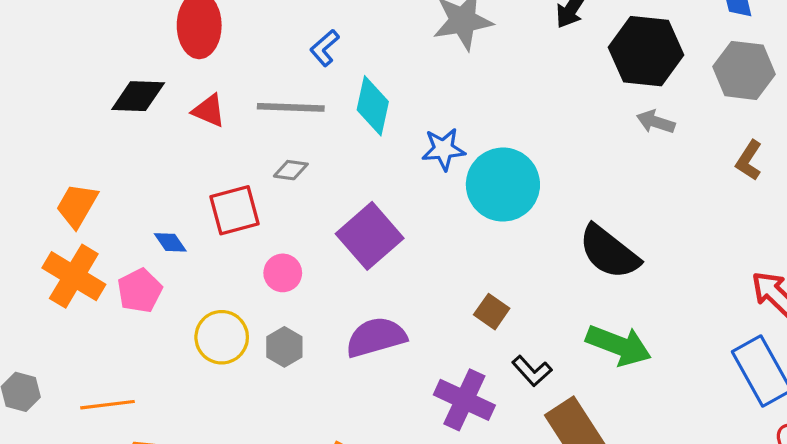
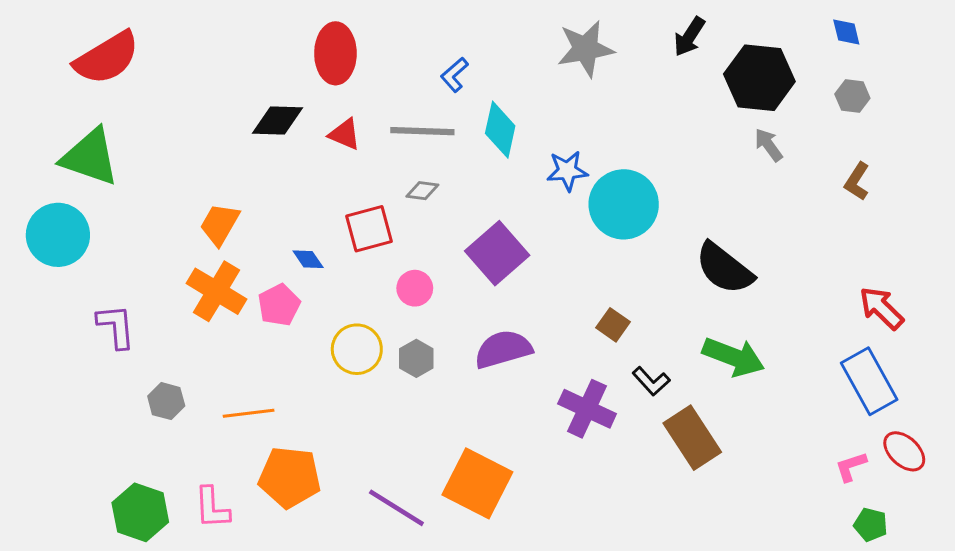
gray hexagon: (744, 70) -> (852, 96), size x0.6
gray arrow: (656, 122) -> (769, 145), turned 36

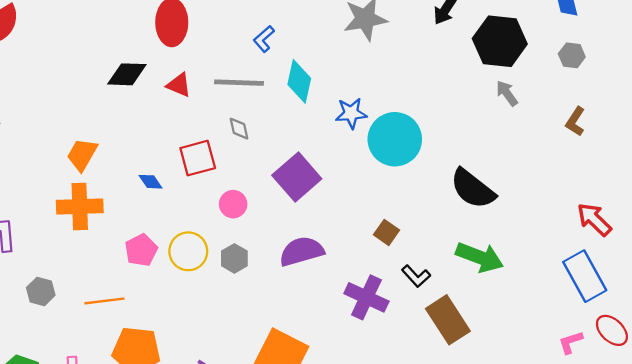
gray diamond: (422, 191) -> (239, 129), turned 70
orange cross: (217, 291) -> (80, 206), turned -33
pink pentagon: (279, 305) -> (141, 250), moved

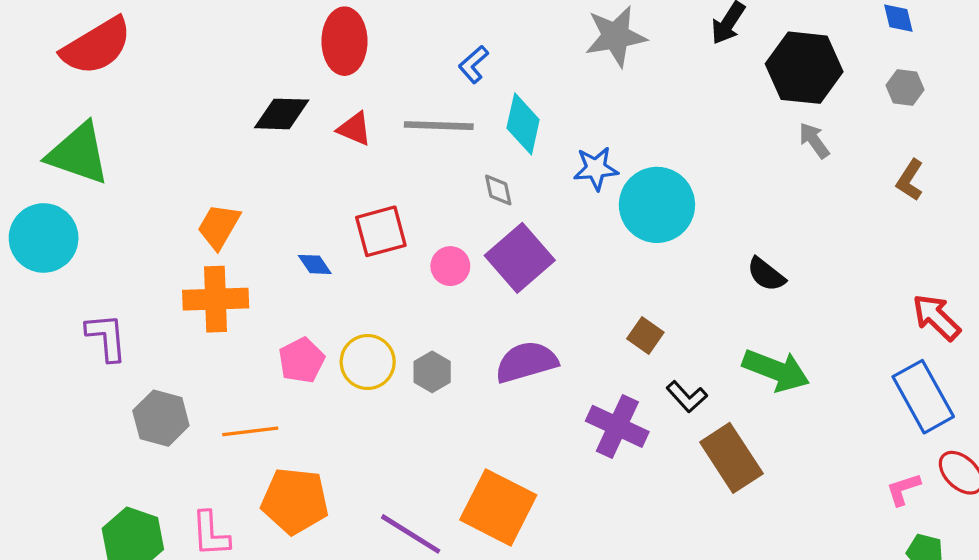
gray diamond: (239, 129) -> (498, 190), moved
black semicircle: (473, 189) -> (766, 274), size x0.6
pink circle: (233, 204) -> (450, 266), moved
gray hexagon: (41, 291) -> (161, 418), size x1.4

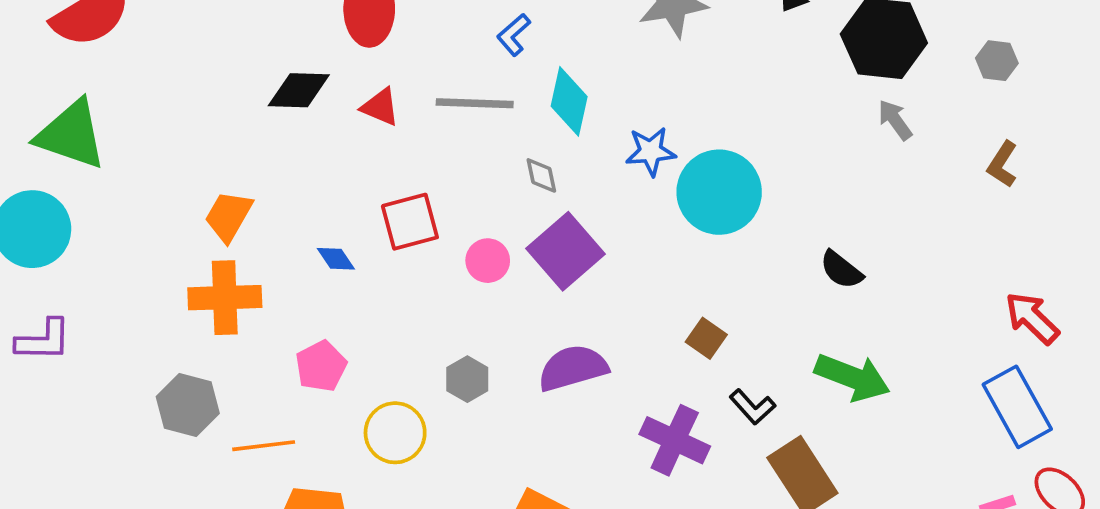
purple L-shape: (106, 337) -> (43, 340), moved, turned 96
yellow circle: (368, 362) -> (395, 433), moved
gray hexagon: (161, 418) -> (188, 405), moved

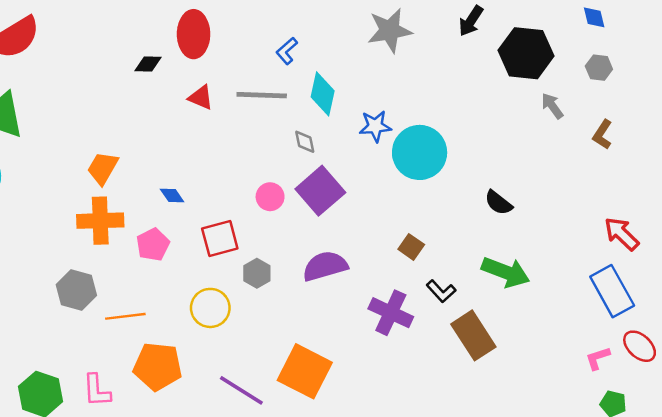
black diamond: (299, 90) -> (148, 64), moved, size x0.7
gray arrow: (895, 120) -> (552, 106), moved
red square: (410, 222) -> (220, 239), moved
pink pentagon: (321, 366) -> (153, 245), moved

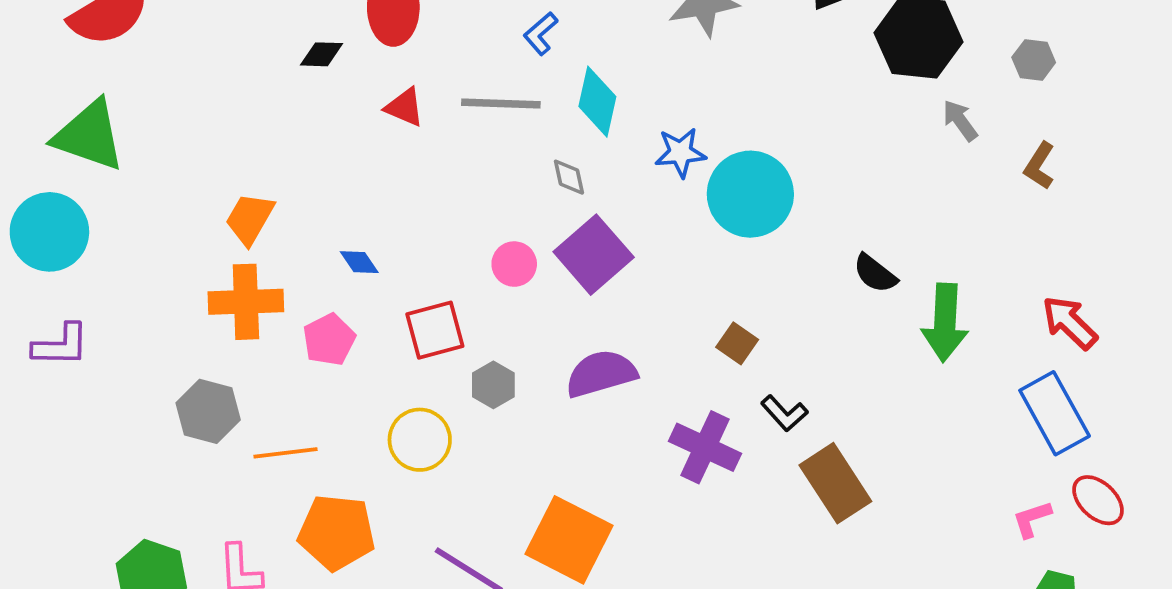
green arrow: (506, 272) -> (945, 323), moved, turned 72

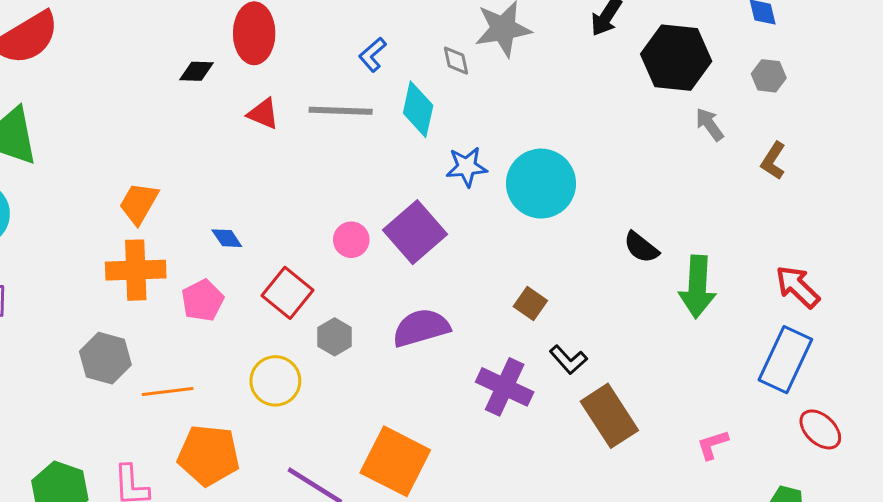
blue star: (680, 153) -> (467, 167), moved
gray diamond: (569, 177) -> (456, 61), moved
red square: (435, 330) -> (288, 293), turned -36
blue rectangle: (1055, 413) -> (785, 360), turned 54
pink L-shape: (1032, 519) -> (713, 445), moved

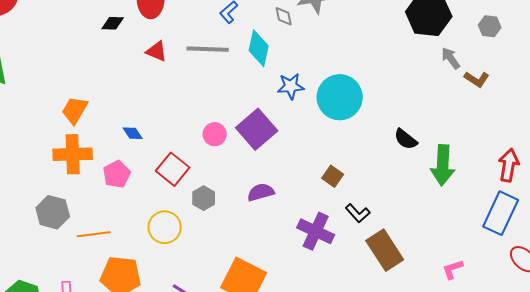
brown L-shape: (773, 161) -> (477, 79), moved, turned -90
red arrow: (798, 287) -> (509, 165), turned 56
purple semicircle: (421, 328) -> (261, 192), size x0.7

